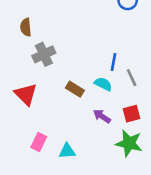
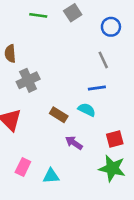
blue line: (113, 62) -> (97, 88), turned 72
gray line: (132, 78) -> (103, 60), moved
purple arrow: (102, 116) -> (74, 143), moved

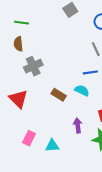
green line: (38, 15) -> (22, 23), moved
purple arrow: (74, 143) -> (78, 125), moved, turned 48

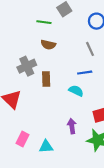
green line: (22, 23) -> (44, 22), moved
brown semicircle: (18, 44) -> (48, 45), moved, turned -72
brown rectangle: (59, 95) -> (46, 79), moved, turned 56

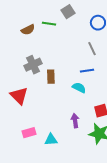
brown semicircle: (48, 45) -> (28, 30), moved, turned -40
pink rectangle: (22, 139) -> (29, 133), turned 48

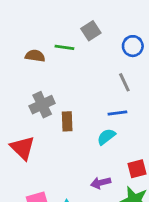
brown semicircle: (28, 30) -> (35, 56), turned -144
cyan semicircle: (79, 88) -> (106, 137), turned -64
purple arrow: (75, 121) -> (101, 183), turned -96

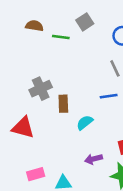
brown semicircle: (35, 56) -> (34, 26), moved
cyan semicircle: (106, 137) -> (85, 123), moved
red triangle: (23, 148) -> (23, 128), turned -30

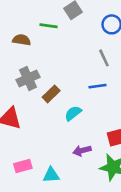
brown semicircle: (34, 26) -> (22, 40), moved
brown rectangle: (63, 104) -> (51, 94), turned 48

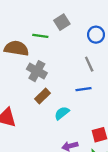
brown semicircle: (22, 40) -> (16, 48), size x1.5
gray cross: (28, 78) -> (37, 71), moved, turned -36

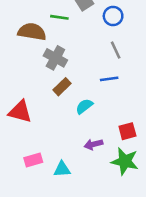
blue circle: (96, 35) -> (113, 16), moved

